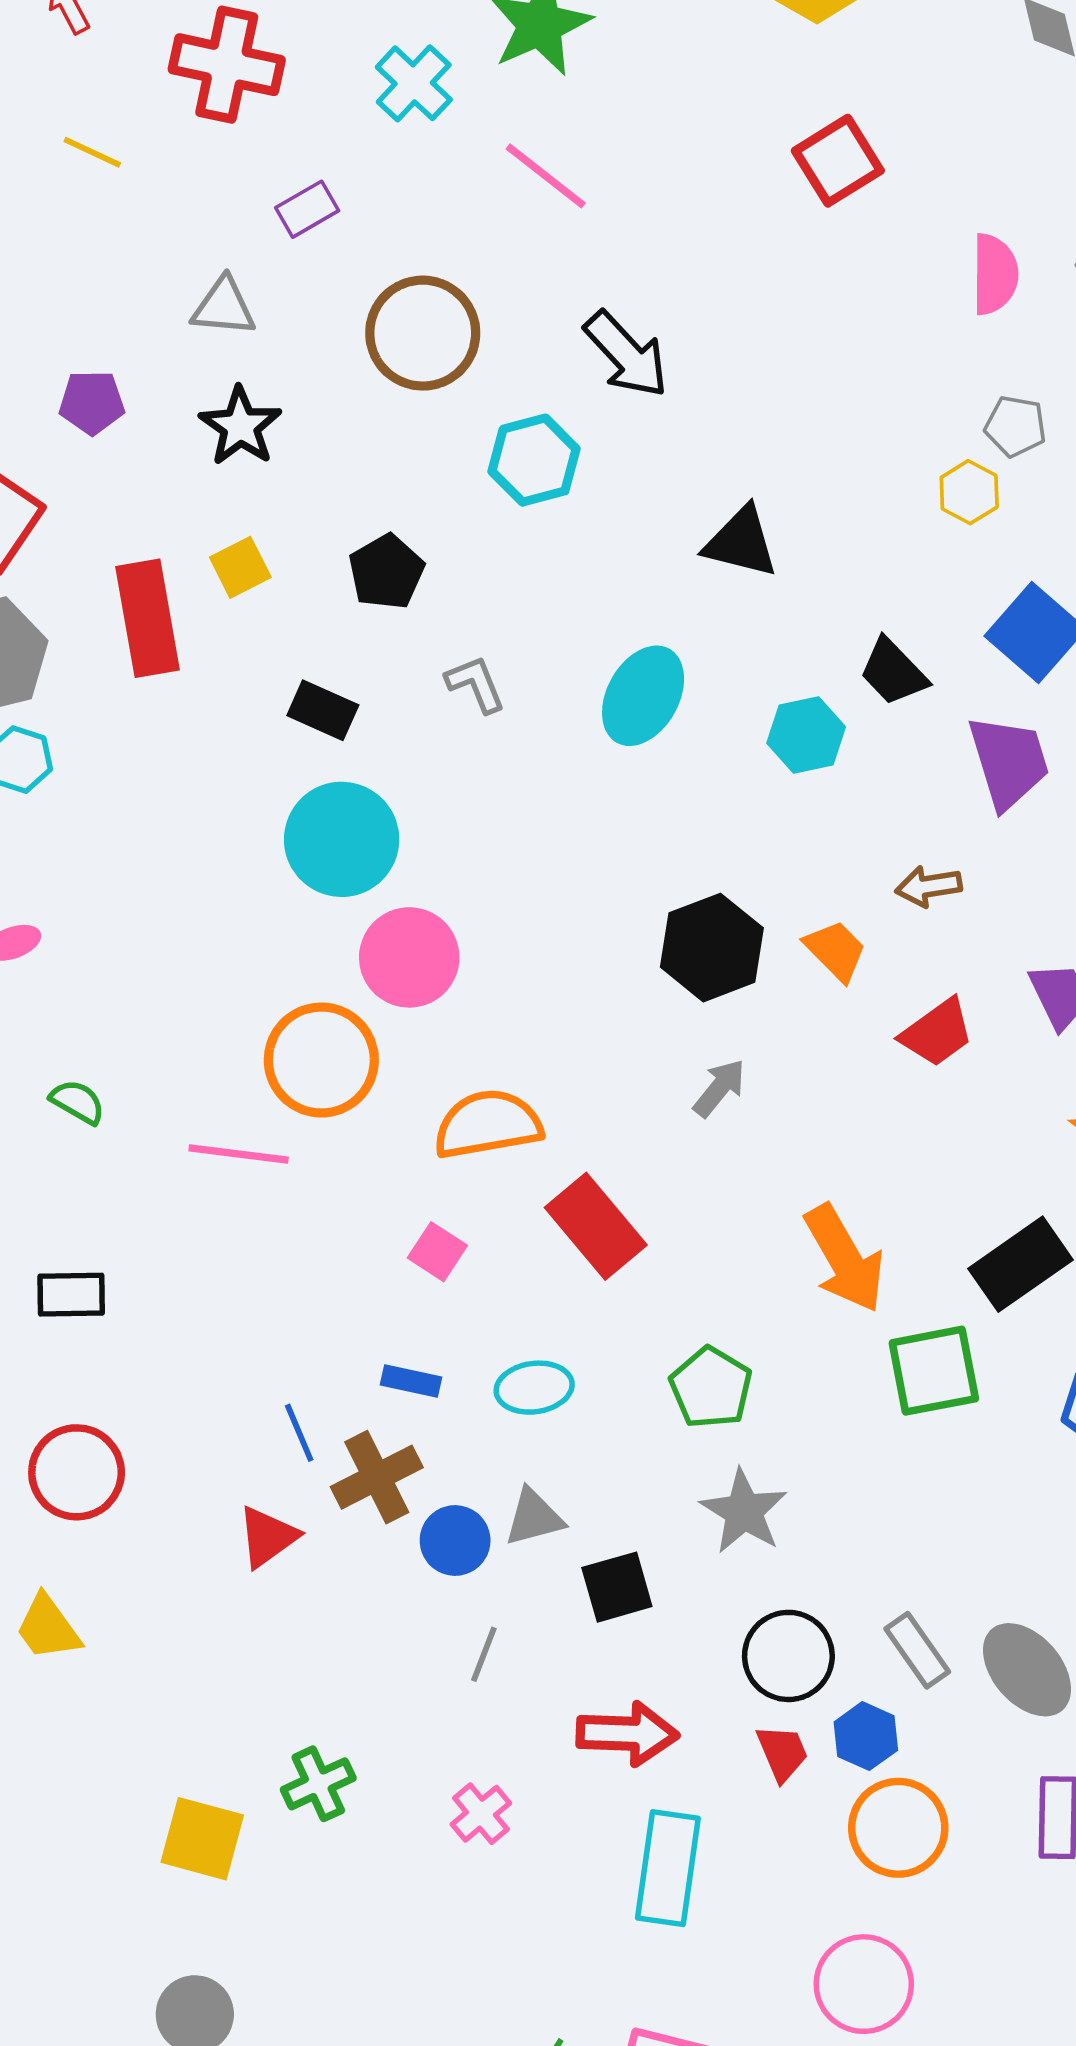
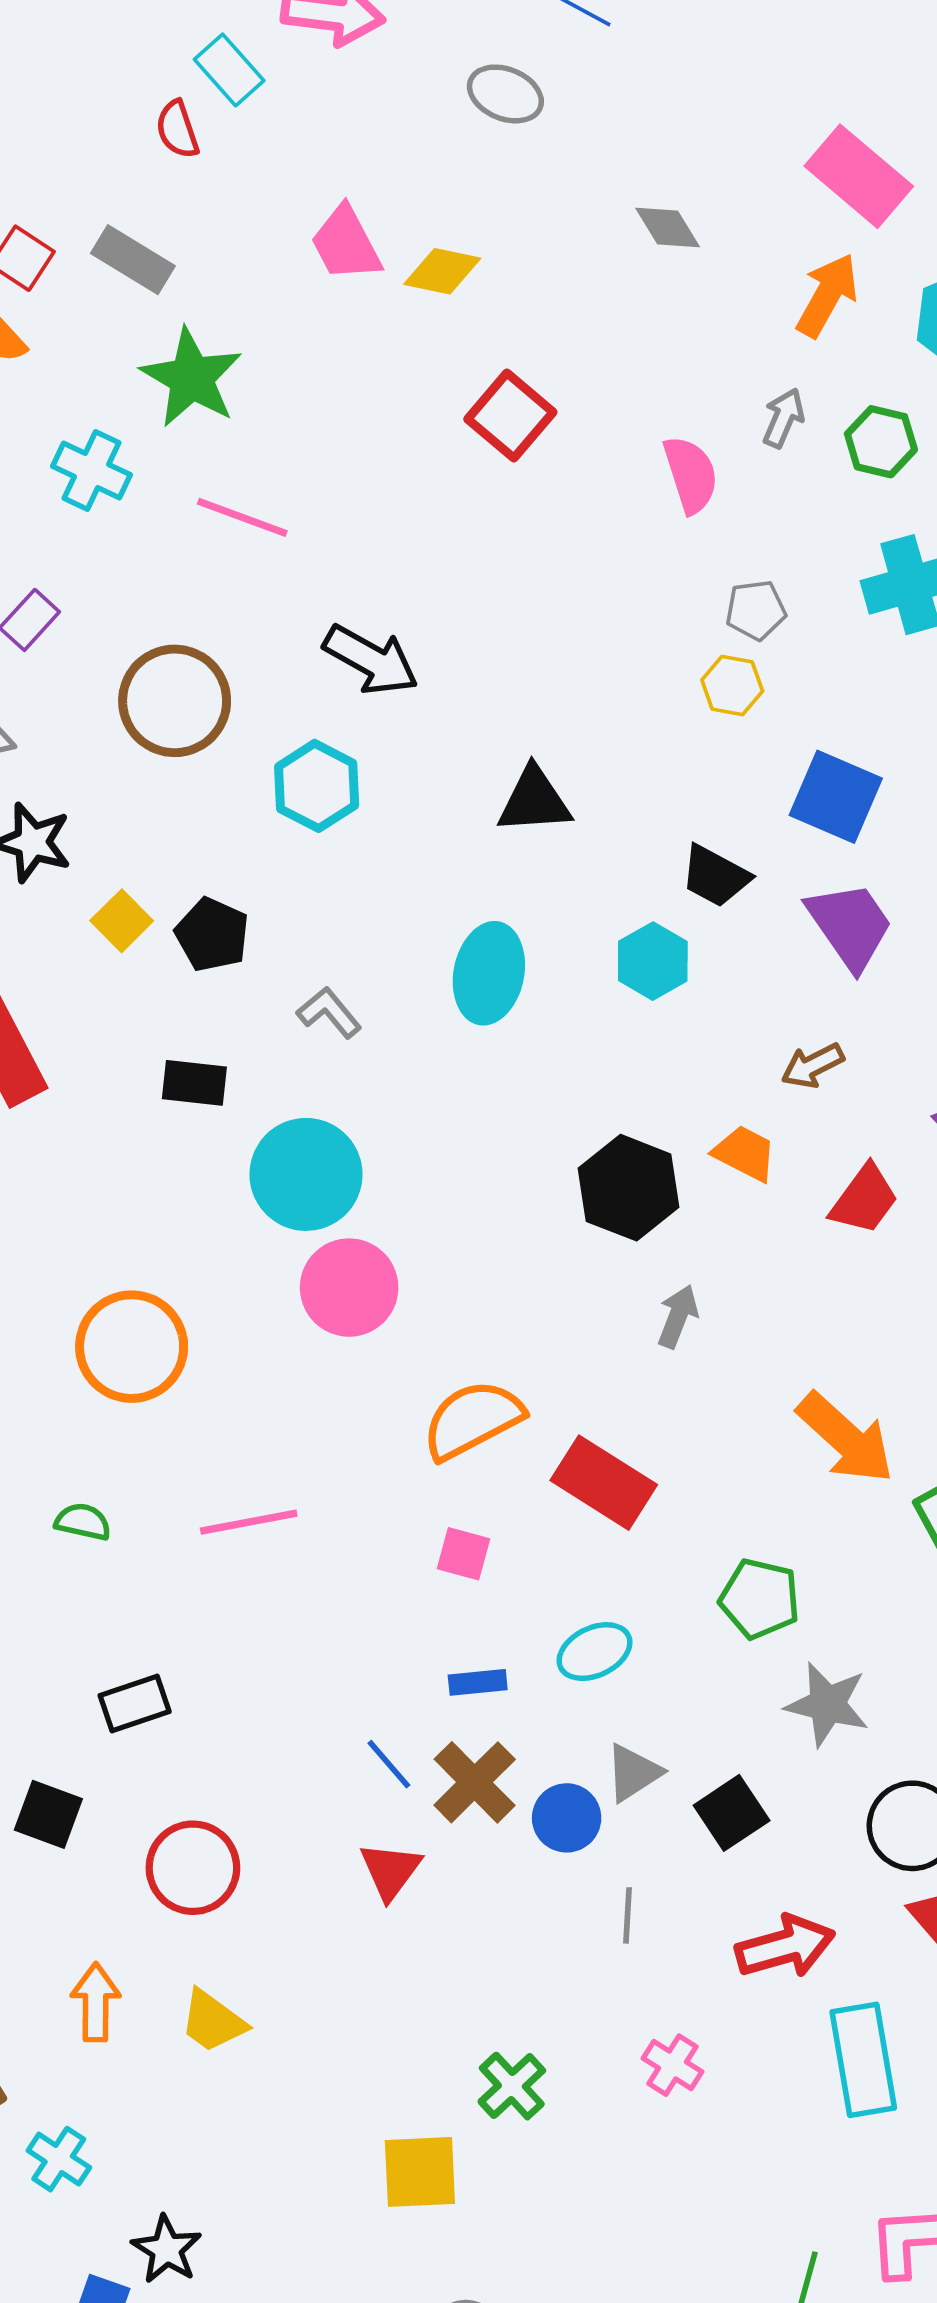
yellow square: (240, 567) -> (122, 921), moved
cyan circle: (342, 839) -> (306, 1174), moved
orange circle: (321, 1060) -> (132, 1347), moved

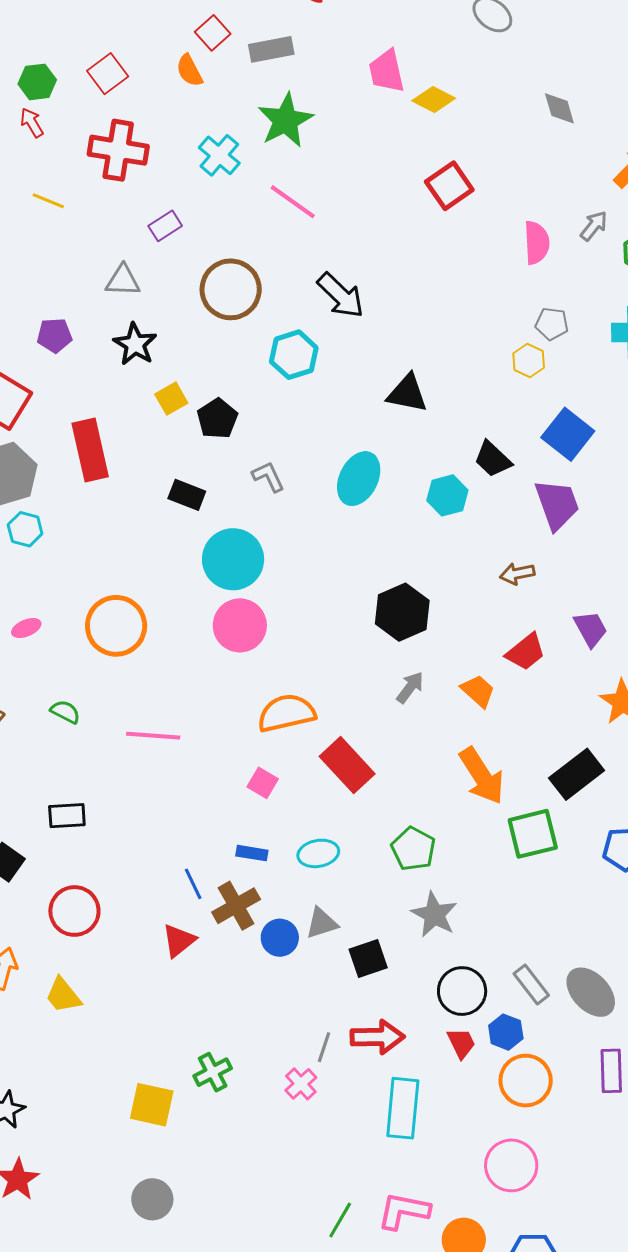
gray rectangle: (133, 260) -> (271, 49), turned -57
orange trapezoid: (745, 1153) -> (478, 691), moved
gray line: (628, 1915) -> (324, 1047), moved

